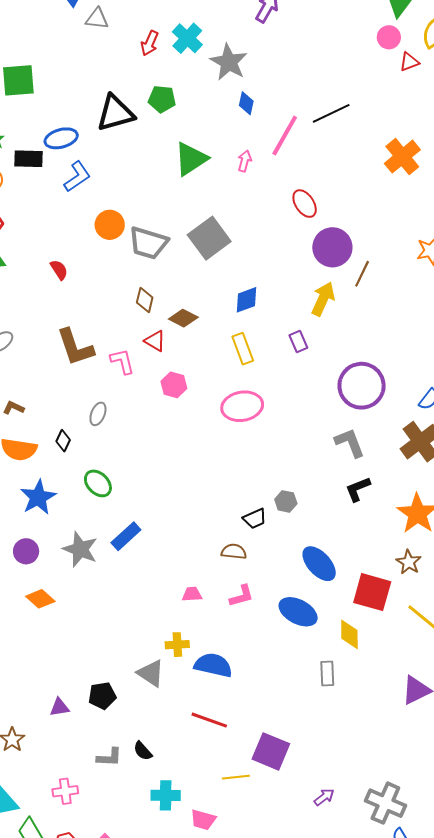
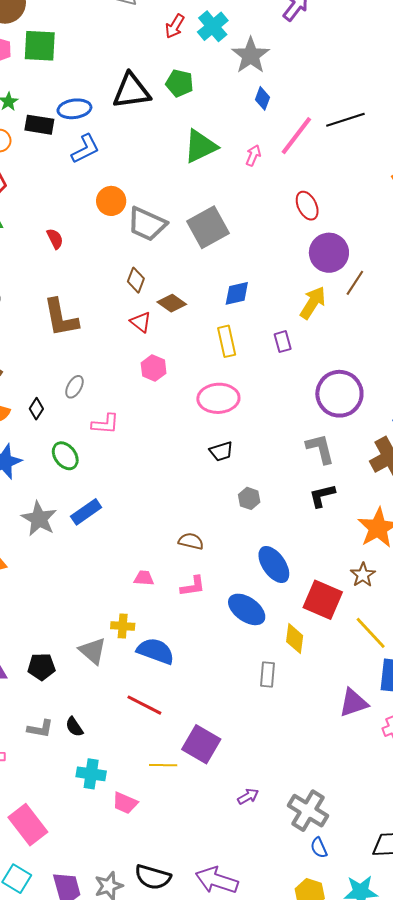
pink L-shape: (122, 361) -> (105, 424), moved, turned 100
black trapezoid: (255, 519) -> (221, 451), moved

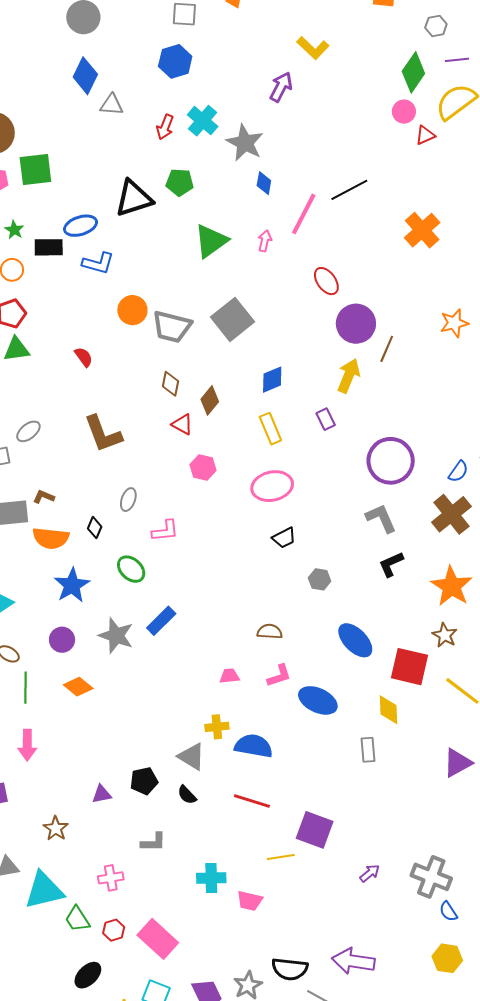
blue L-shape: (85, 149) -> (98, 263), turned 52
brown diamond: (172, 303) -> (210, 400), turned -76
blue ellipse: (247, 609) -> (318, 700), moved
black semicircle: (74, 727) -> (187, 795), moved

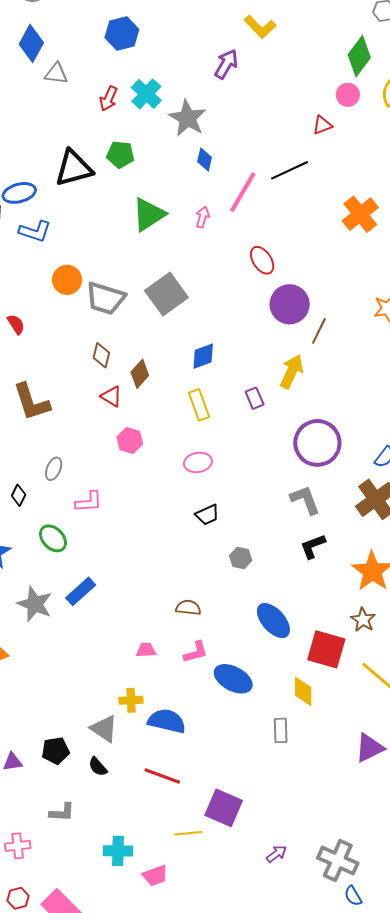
red triangle: (425, 135) -> (322, 125), moved
yellow arrow: (349, 376) -> (292, 372), moved
pink ellipse: (272, 486) -> (198, 462), size x0.7
pink trapezoid: (250, 901) -> (155, 876), turned -36

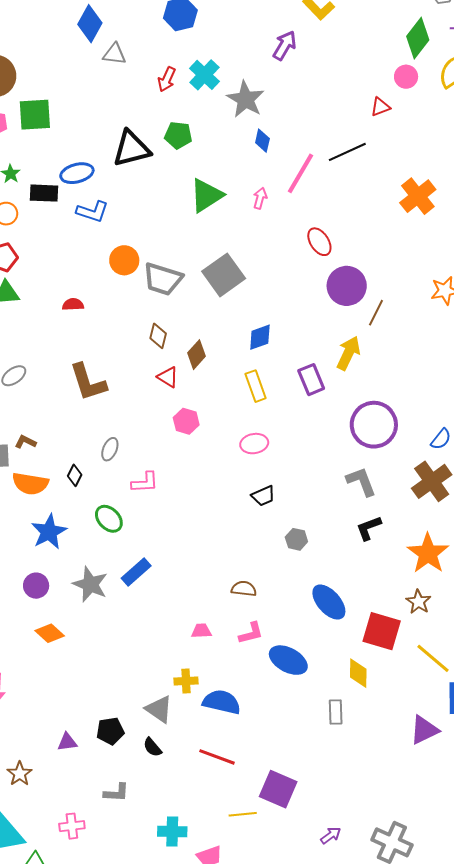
red semicircle: (16, 324) -> (73, 304), turned -60
purple rectangle: (255, 398) -> (311, 380), size x1.4

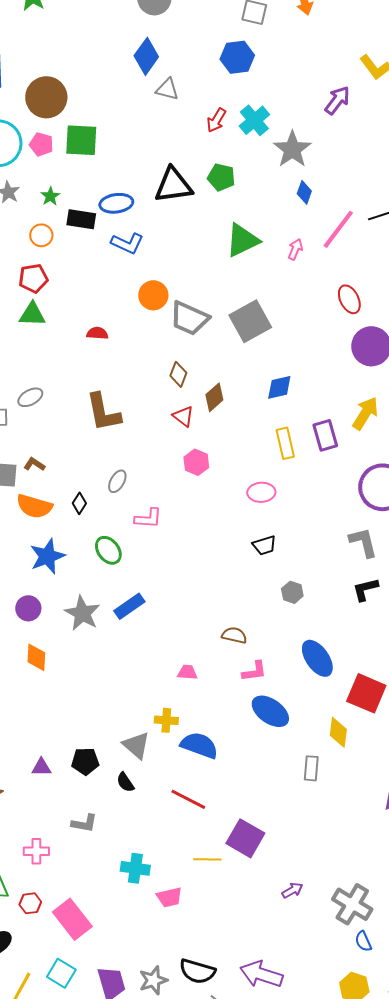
yellow rectangle: (256, 386) -> (285, 443), moved
orange diamond: (50, 633) -> (36, 657), turned 44
pink L-shape: (251, 633) -> (254, 671), moved

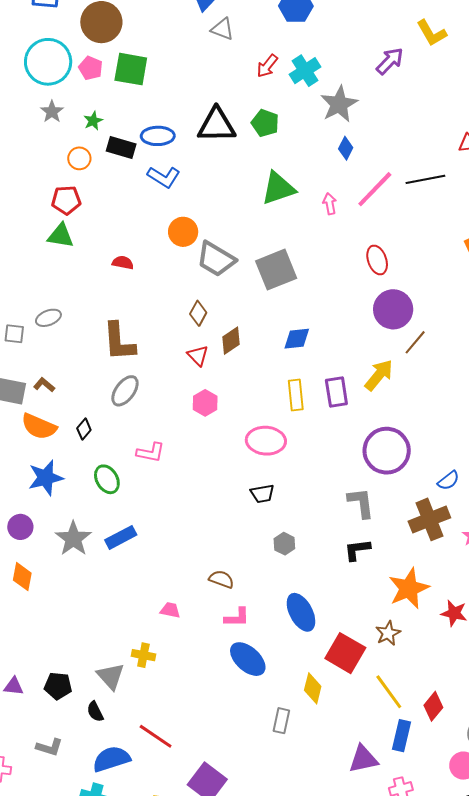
pink arrow: (295, 249) -> (330, 204), turned -40
gray ellipse: (117, 481) -> (125, 391), moved, size x1.4
pink ellipse: (261, 492) -> (266, 441), size x1.4
blue semicircle: (199, 745) -> (111, 759), moved, turned -45

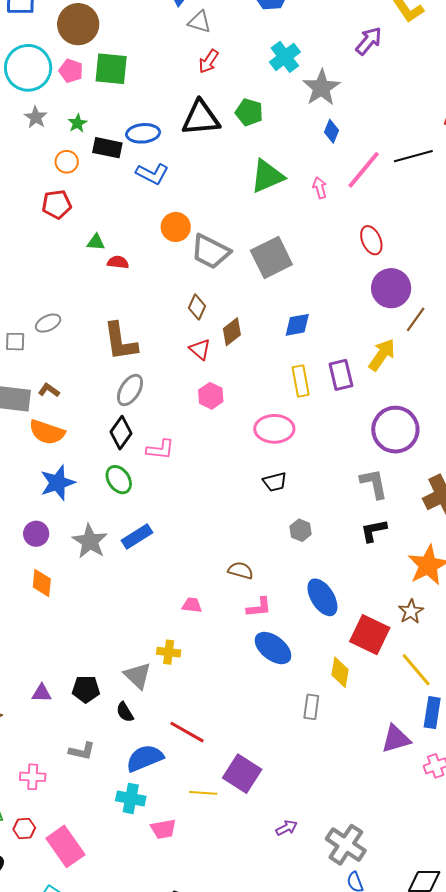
red arrow: (267, 66) -> (209, 61), moved
green triangle: (61, 236) -> (96, 242), moved, size x0.7
black diamond: (84, 429) -> (121, 433), moved, size x1.5

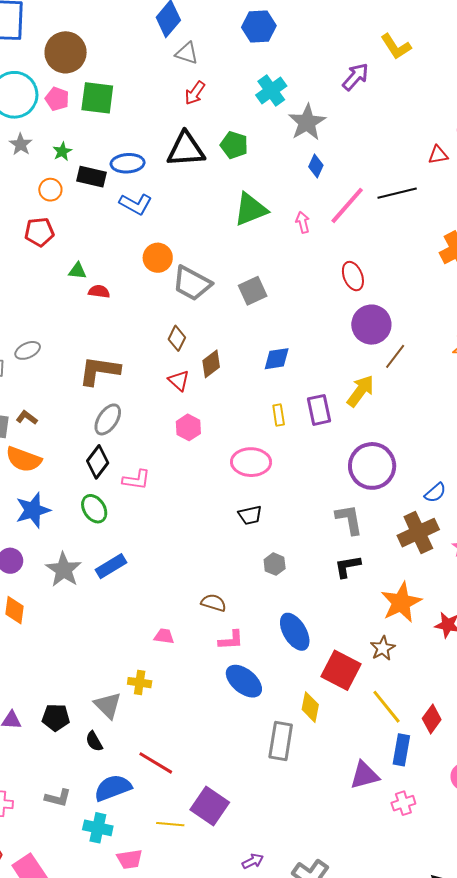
gray square: (271, 258) -> (253, 291), size x0.7
brown L-shape: (120, 341) -> (99, 371), turned 105
yellow rectangle: (301, 381) -> (279, 415), size x0.7
gray rectangle: (311, 707) -> (281, 741), size x1.5
gray L-shape: (82, 751) -> (58, 798), moved

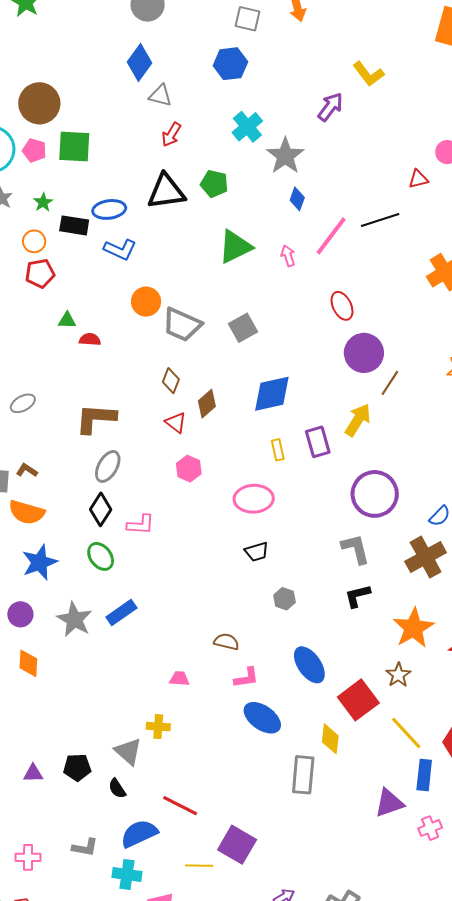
red pentagon: (39, 232) -> (40, 273), moved
blue diamond: (277, 359) -> (272, 394), size x1.5
red square: (341, 670) -> (358, 700), turned 30

